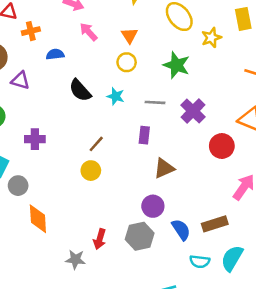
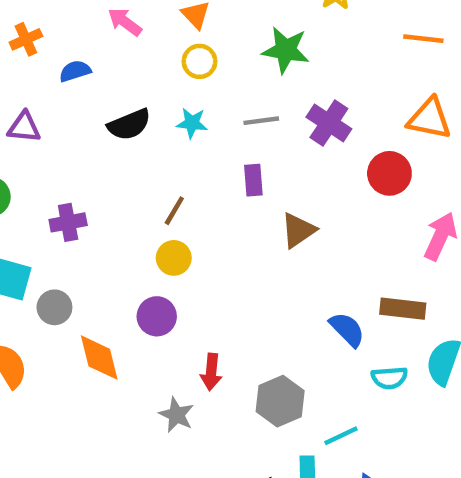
black semicircle: (80, 90) -> (129, 125), turned -60
purple circle: (153, 206) -> (157, 316), moved
brown rectangle: (215, 224) -> (403, 309), turned 35
gray hexagon: (140, 236) -> (280, 401), moved
gray star: (75, 259) -> (176, 415), turned 30

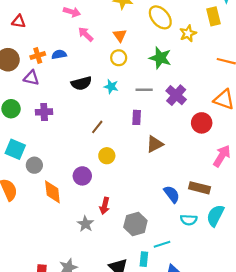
orange cross: (26, 39) -> (38, 56), moved
purple cross: (68, 222) -> (44, 112), moved
yellow circle: (174, 258) -> (107, 156), moved

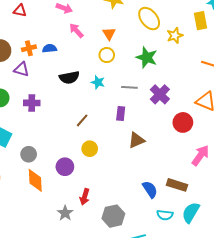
red triangle: (19, 21) -> (20, 11), moved
gray circle: (34, 165) -> (29, 154), moved

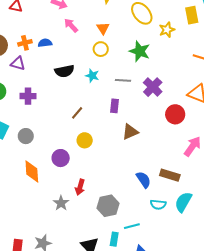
gray circle: (29, 154) -> (26, 136), moved

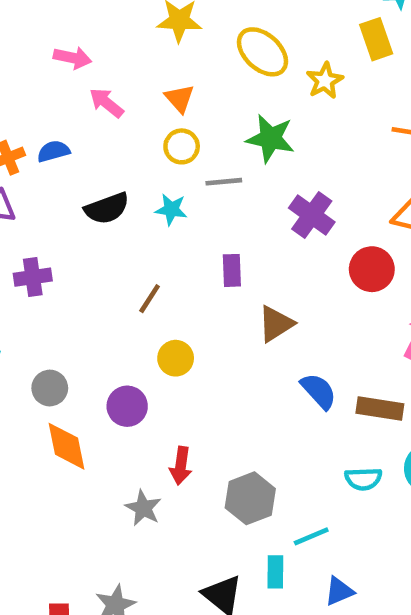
gray line: (123, 80) -> (224, 182), moved
gray circle: (26, 136) -> (50, 388), moved
blue semicircle: (144, 180) -> (319, 391), moved

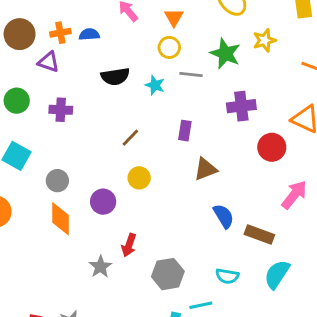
yellow star: (325, 81) -> (264, 40), moved
purple cross: (312, 215) -> (241, 106), turned 36
cyan semicircle: (363, 479) -> (227, 276), moved

